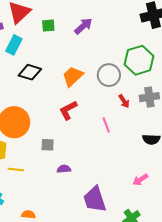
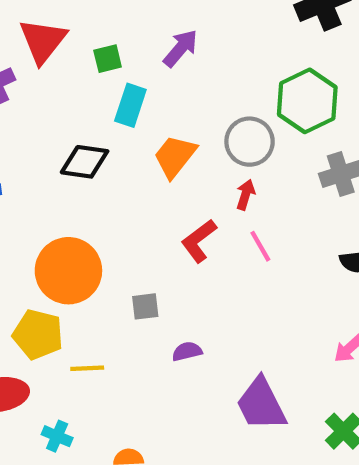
cyan rectangle: (14, 45) -> (130, 105), moved
red arrow: (124, 101) -> (246, 195), moved, turned -120
red L-shape: (68, 110) -> (199, 241), moved

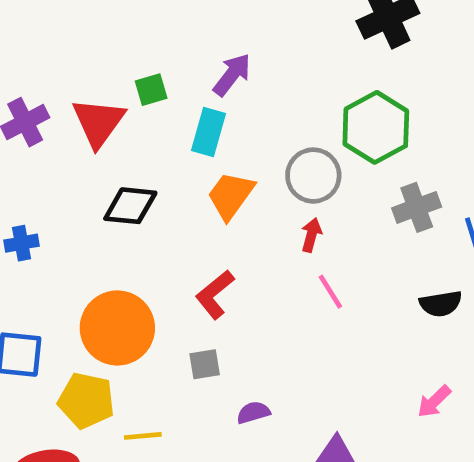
red triangle: (43, 41) -> (98, 122), moved
cyan rectangle: (130, 105) -> (208, 132), moved
red L-shape: (199, 241) -> (215, 294), moved

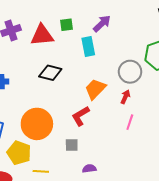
red triangle: (98, 122) -> (42, 35), turned 40
cyan rectangle: (208, 132) -> (88, 46), turned -36
orange trapezoid: (231, 195) -> (95, 89), moved
pink line: (330, 292) -> (130, 122), turned 42

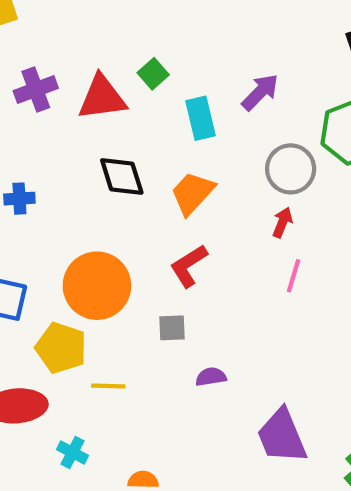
purple arrow: (102, 24) -> (260, 92), moved
green square: (67, 25) -> (153, 74), turned -32
black diamond: (50, 73) -> (122, 177), turned 60
orange trapezoid: (95, 89) -> (192, 193), moved

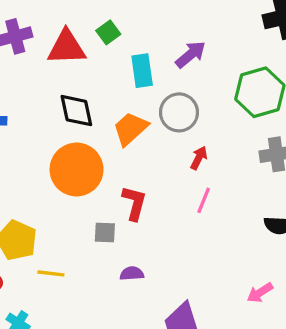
gray circle: (291, 169) -> (179, 112), moved
red L-shape: (189, 266) -> (134, 203), moved, turned 132
orange circle: (97, 286) -> (77, 169), moved

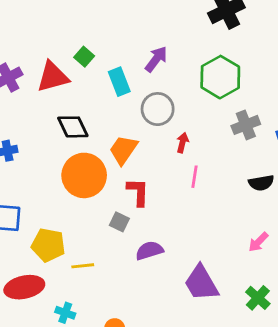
orange trapezoid: (130, 129) -> (123, 150), moved
gray square: (105, 233) -> (119, 222), turned 36
purple semicircle: (132, 274) -> (149, 251), size x1.4

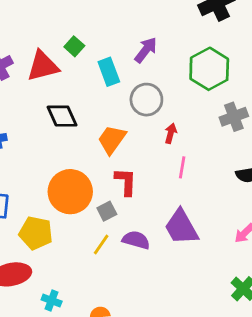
orange circle: (84, 175) -> (70, 192), moved
gray square: (119, 222) -> (107, 211), turned 36
purple semicircle: (149, 251) -> (136, 240), turned 32
yellow line: (83, 266) -> (101, 244), moved, turned -50
purple trapezoid: (201, 283) -> (181, 227), moved

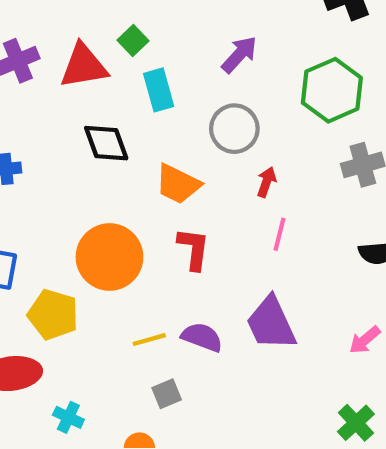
cyan rectangle: (109, 72) -> (159, 90), moved
orange trapezoid: (112, 139) -> (178, 184), turned -104
gray square: (107, 211) -> (167, 394), moved
yellow line: (101, 244) -> (149, 340), turned 35

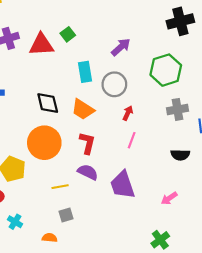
cyan rectangle: (159, 90) -> (85, 72), moved
black diamond: (106, 143) -> (48, 103), moved
purple semicircle: (202, 337) -> (88, 172), moved

